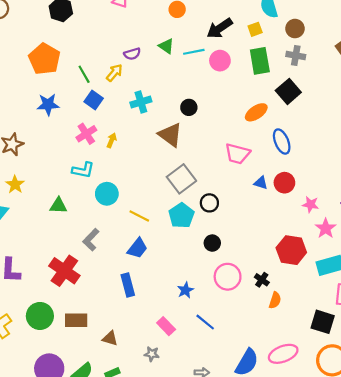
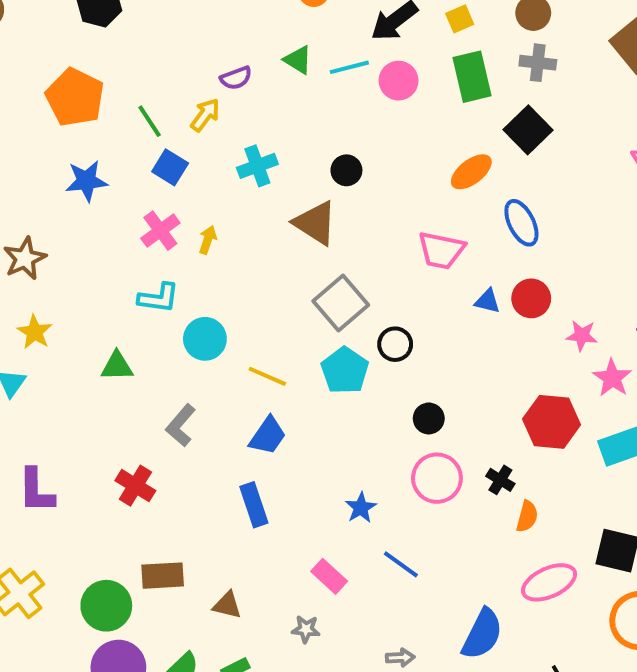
black circle: (212, 243) -> (429, 418), moved
red cross: (64, 271) -> (135, 486), size x0.7
green circle: (40, 316) -> (106, 606), moved
pink ellipse: (283, 354) -> (549, 582), moved

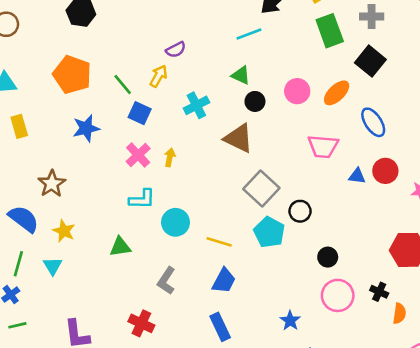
green triangle: (298, 60) -> (241, 75), moved
pink circle: (399, 81) -> (297, 91), moved

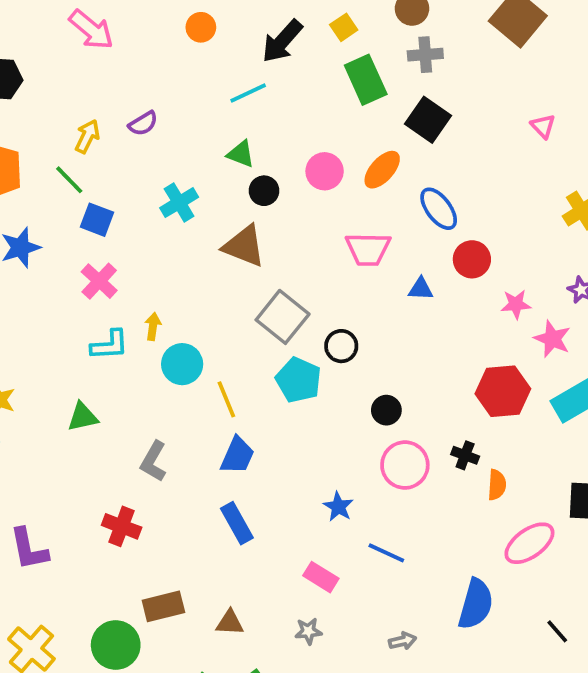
yellow arrow: (159, 76) -> (87, 136), moved
yellow arrow: (170, 157) -> (153, 326), moved
red circle: (385, 171) -> (472, 259), moved
cyan circle: (176, 222) -> (182, 364), moved
yellow line: (219, 242) -> (226, 399), turned 55

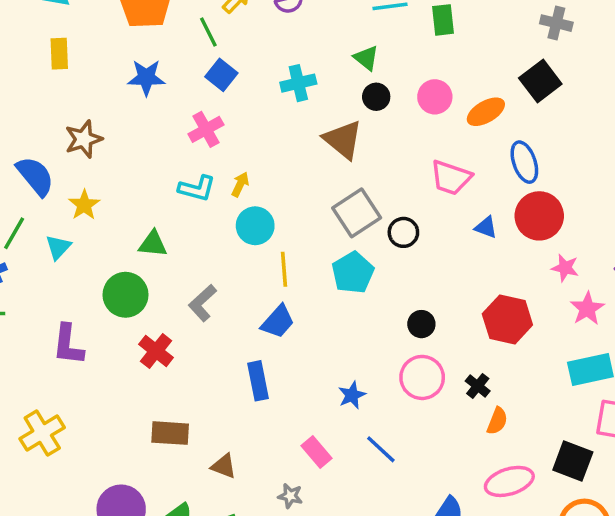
green rectangle: (366, 80) -> (443, 20), moved, size x0.7
red circle: (472, 259) -> (539, 216), size x1.4
black circle: (341, 346) -> (403, 232), moved
red hexagon: (503, 391) -> (507, 319), moved
green circle: (116, 645) -> (126, 295), moved

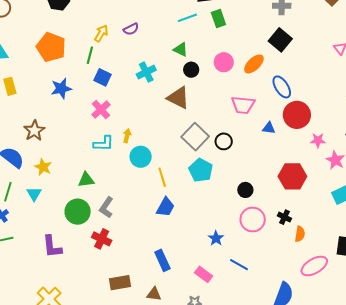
green line: (208, 32) -> (90, 55), turned 54
gray L-shape: (202, 303) -> (106, 207), moved
blue rectangle: (258, 381) -> (162, 260), moved

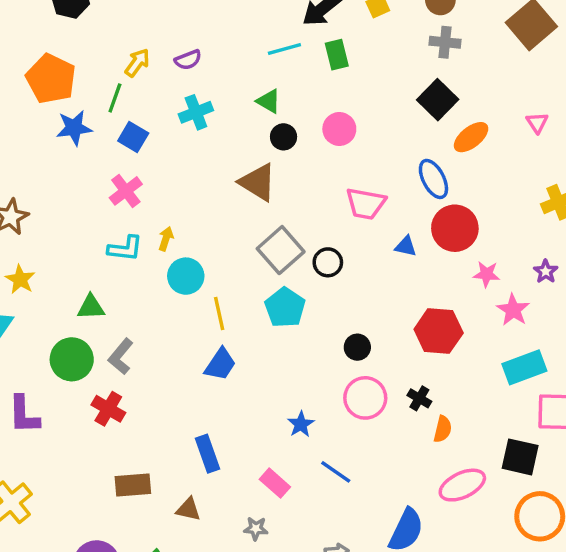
orange ellipse: (254, 64) -> (471, 137), moved
cyan cross: (146, 72) -> (196, 112), moved
blue star: (61, 88) -> (74, 128), moved

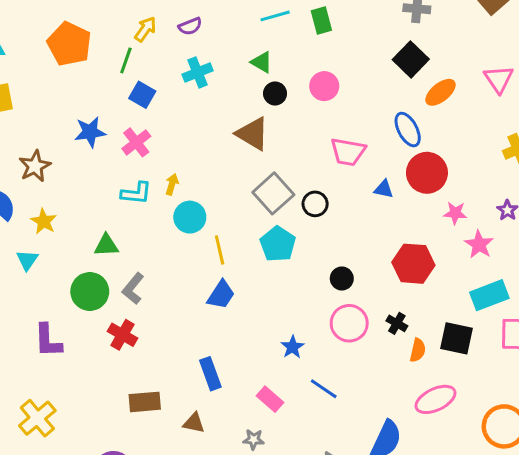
pink triangle: (537, 123) -> (499, 79), size x1.5
blue star: (74, 128) -> (90, 132), moved
black square: (520, 457) -> (457, 338), moved

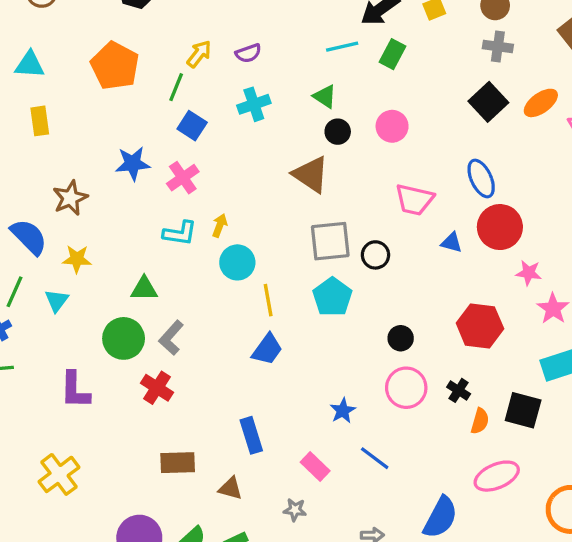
green rectangle: (321, 21) -> (393, 54), turned 40
orange ellipse: (441, 92) -> (541, 103), moved
gray square: (273, 193) -> (330, 241), turned 33
yellow star: (44, 221) -> (77, 259), turned -30

